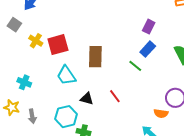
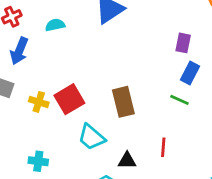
red line: (115, 96) -> (163, 147), turned 56

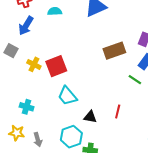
brown rectangle: (123, 102) -> (114, 51), moved, turned 75

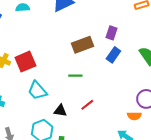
green line: (135, 80) -> (75, 76), moved, turned -32
red line: (118, 112) -> (87, 105), turned 40

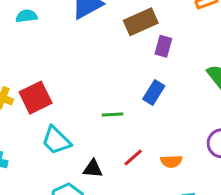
brown rectangle: (82, 45) -> (141, 22), moved
blue rectangle: (113, 55) -> (154, 92), moved
orange semicircle: (134, 116) -> (171, 161), moved

